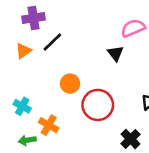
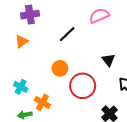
pink semicircle: (133, 28) -> (99, 16), moved
black line: (52, 42) -> (67, 34), moved
black triangle: (115, 53) -> (108, 60), moved

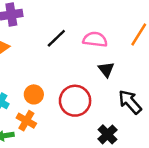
pink semicircle: (99, 16) -> (95, 39), moved, turned 30
orange circle: (60, 68) -> (34, 94), moved

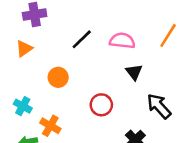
orange circle: (34, 94) -> (58, 77), moved
red circle: (75, 101) -> (101, 105), size x0.7

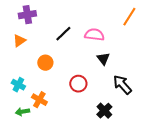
orange line: (168, 35) -> (129, 17), moved

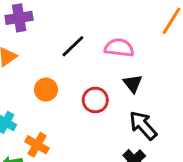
red circle: (78, 84) -> (95, 100), moved
black arrow: (122, 85) -> (143, 125), moved

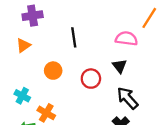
black line: (73, 46) -> (74, 37), turned -54
pink semicircle: (119, 48) -> (126, 39), moved

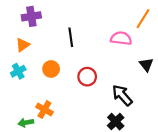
black triangle: (120, 66) -> (146, 65), moved
cyan cross: (22, 96) -> (18, 71), moved, turned 32

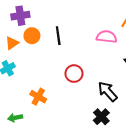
orange circle: (51, 69) -> (32, 36), moved
orange cross: (44, 110) -> (38, 97), moved

